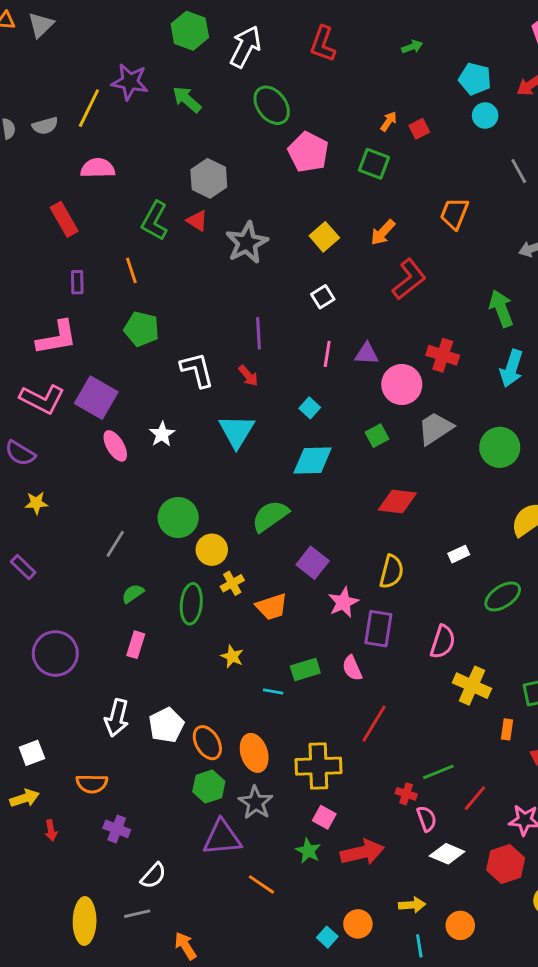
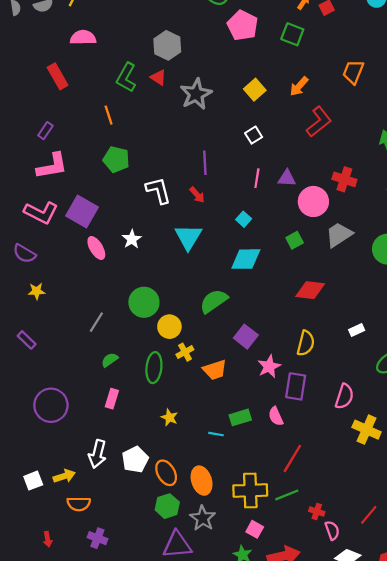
purple rectangle: (77, 282) -> (45, 131), moved, turned 35
yellow star: (232, 656) -> (169, 417), moved
green line: (438, 772) -> (287, 495), moved
yellow arrow: (25, 798) -> (64, 476), moved

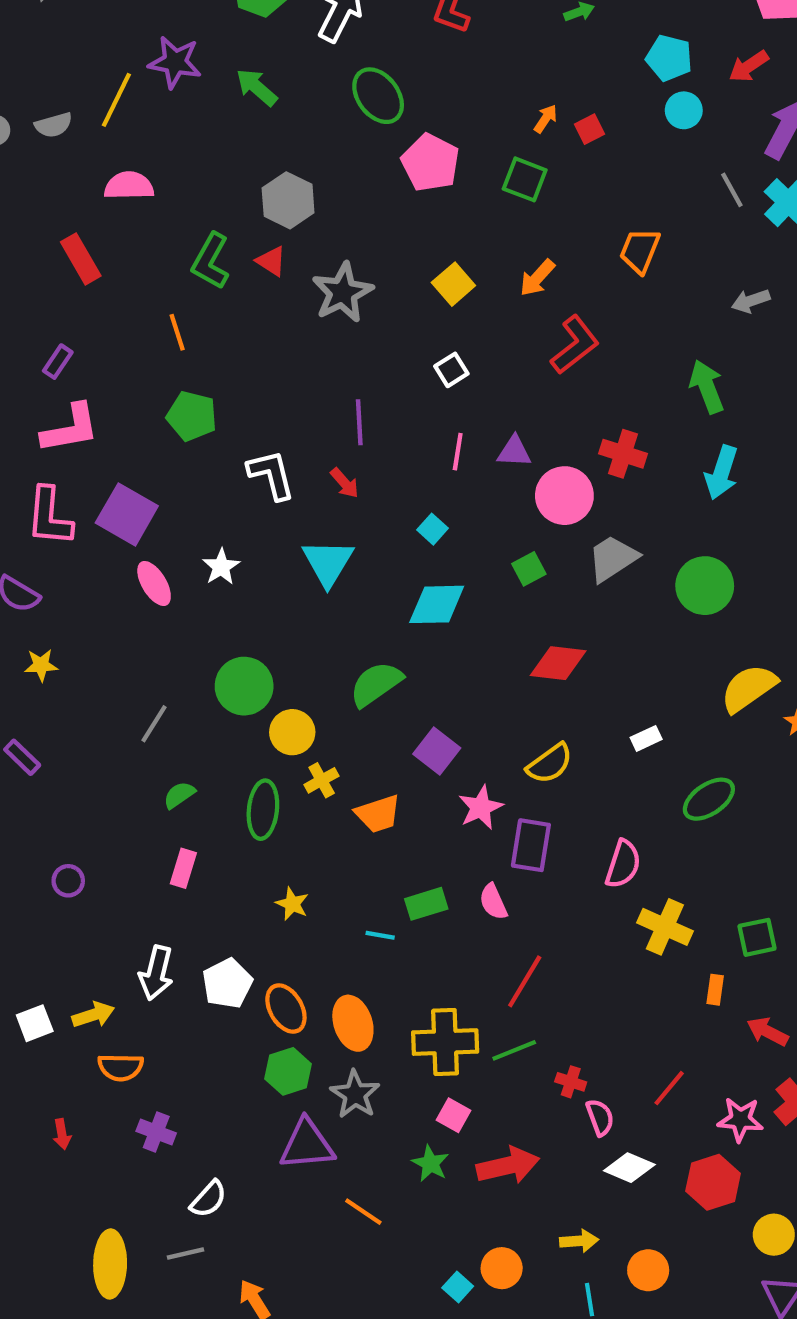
pink L-shape: (41, 213) -> (49, 517), turned 68
yellow semicircle: (306, 343) -> (550, 764), turned 40
purple circle: (51, 405) -> (68, 881), size x0.5

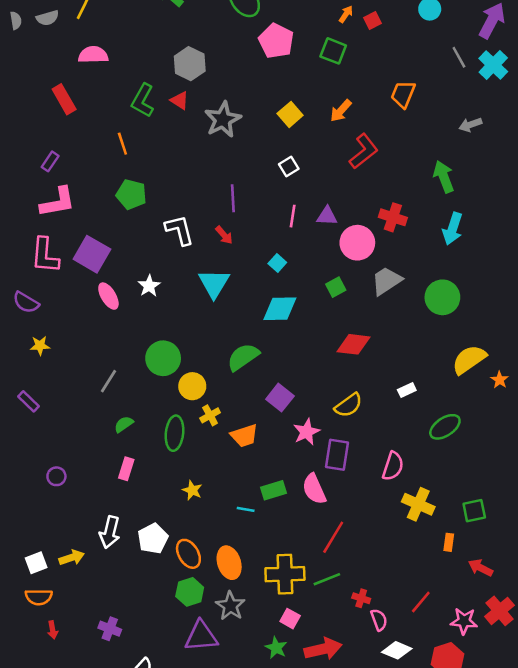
pink semicircle: (493, 902) -> (314, 489), size x1.4
orange semicircle: (121, 1067) -> (39, 597), moved

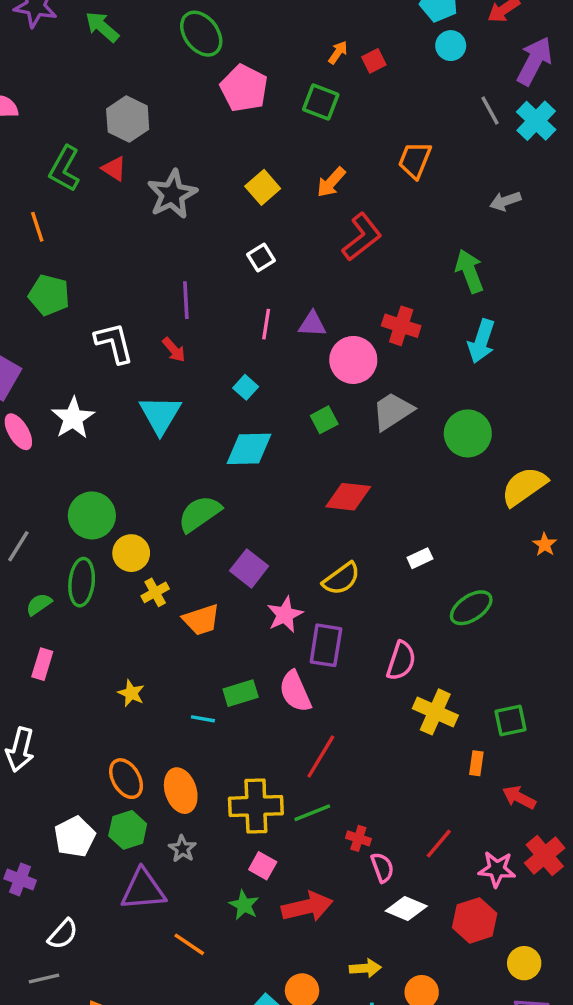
white star: (149, 286) -> (73, 418), size x1.4
yellow semicircle: (469, 360) -> (524, 486), moved
green ellipse: (175, 433) -> (82, 582), moved
white pentagon: (153, 539) -> (75, 837), moved
gray star: (230, 606) -> (182, 849), size x0.7

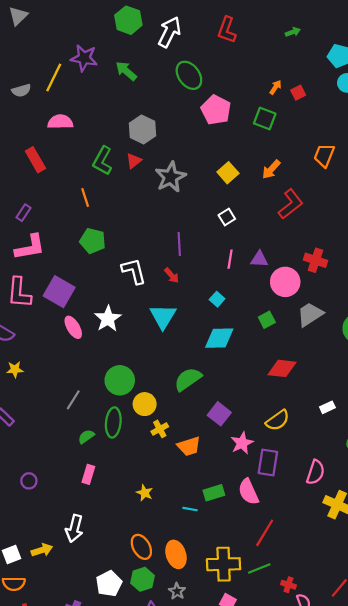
red triangle: (114, 169) -> (134, 161), turned 49

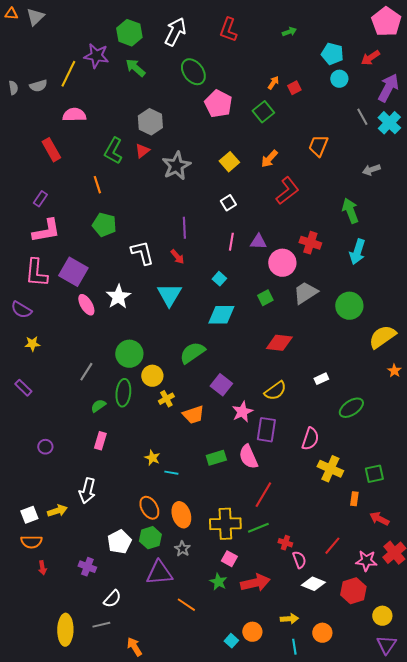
green hexagon: (128, 20) -> (129, 33), moved
green square: (265, 119) -> (263, 112), turned 30
cyan line: (190, 509) -> (171, 473), moved

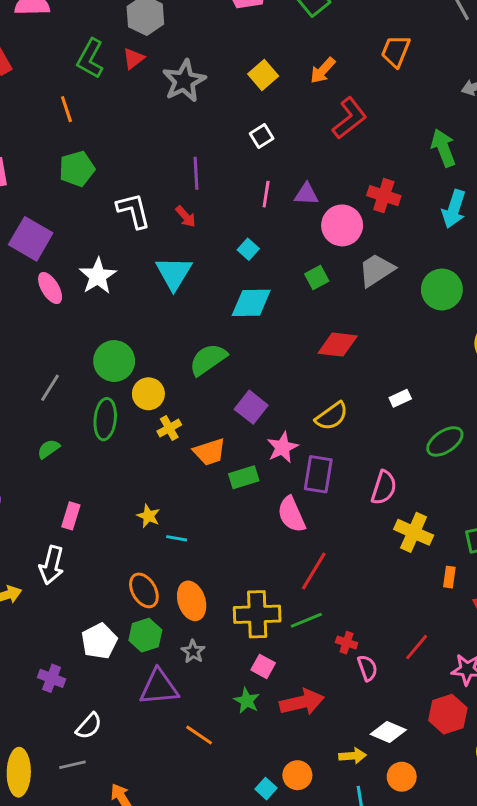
green pentagon: (104, 225) -> (77, 169), turned -30
green semicircle: (98, 406) -> (49, 449), moved
pink rectangle: (100, 441) -> (71, 516), moved
green rectangle: (216, 458) -> (244, 477), moved
white diamond: (313, 584) -> (388, 732), moved

